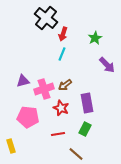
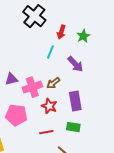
red arrow: (63, 34) -> (61, 32), moved
purple arrow: (107, 65) -> (75, 64), moved
green rectangle: (85, 129) -> (73, 127), turned 72

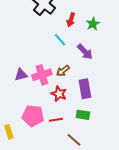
cyan line: (50, 52) -> (60, 40), turned -64
purple triangle: (11, 79) -> (21, 75), moved
pink pentagon: (16, 115) -> (33, 116), moved

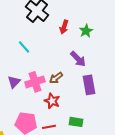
cyan line: (60, 40) -> (24, 47), moved
purple triangle: (21, 75) -> (14, 82), turned -32
purple rectangle: (85, 89) -> (89, 85), moved

